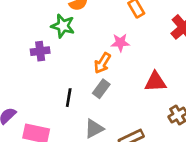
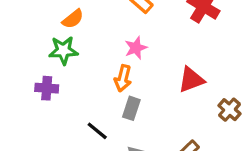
purple cross: (40, 51) -> (47, 88), turned 30
black line: (69, 98) -> (97, 131), turned -42

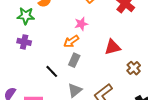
green star: (63, 50) -> (26, 16), moved
orange arrow: (123, 78) -> (71, 41), turned 35

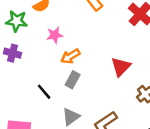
pink star: (81, 24) -> (55, 35), moved
red triangle: (113, 47) -> (121, 67), turned -36

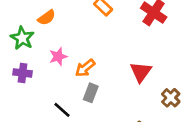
green star: (17, 21) -> (22, 38), turned 30
pink star: (55, 35) -> (58, 57), moved

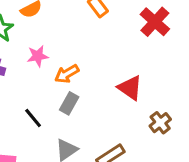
red triangle: (141, 72) -> (130, 88), turned -40

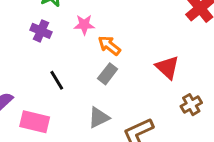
orange arrow: (67, 74) -> (109, 45), turned 60
black line: (33, 118) -> (57, 80), moved

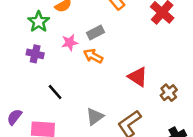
red triangle: (167, 67) -> (138, 77), moved
gray rectangle: (108, 74) -> (96, 33), moved, turned 35

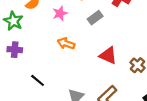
gray rectangle: (96, 33) -> (95, 18), moved
pink star: (70, 43) -> (60, 13), moved

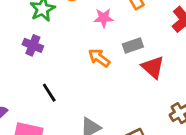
gray rectangle: (95, 18) -> (133, 45), moved
red triangle: (108, 56) -> (153, 67), moved

